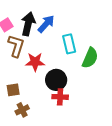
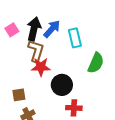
cyan rectangle: (69, 44) -> (75, 38), moved
brown L-shape: (16, 46) -> (36, 51), moved
red cross: (60, 97) -> (74, 108), moved

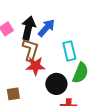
cyan rectangle: (75, 38) -> (69, 51), moved
green semicircle: (96, 63) -> (80, 73), moved

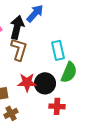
blue arrow: (46, 28) -> (35, 13), moved
red star: (35, 66) -> (27, 82), moved

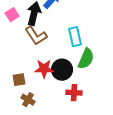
brown L-shape: (19, 49) -> (36, 36), turned 130
brown cross: (11, 113) -> (28, 100), turned -32

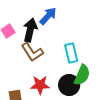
black circle: (62, 70) -> (69, 85), moved

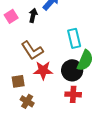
black arrow: (30, 30) -> (33, 15), size x0.6
brown L-shape: (32, 52) -> (32, 50), moved

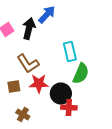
black arrow: (33, 15) -> (29, 29), size x1.5
black circle: (72, 70) -> (61, 94), moved
brown square: (18, 81) -> (14, 87), moved

